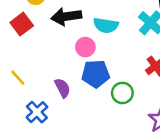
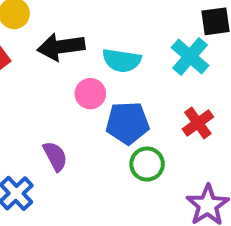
blue pentagon: (96, 74) -> (128, 123), moved

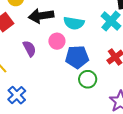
purple semicircle: (55, 156) -> (29, 49), moved

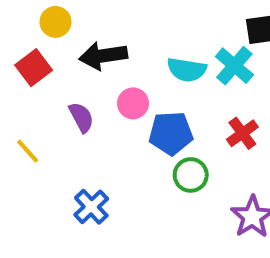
cyan semicircle: (74, 23) -> (187, 70), moved
blue cross: (17, 95) -> (91, 207), moved

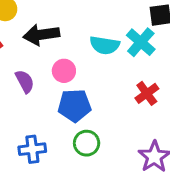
blue pentagon: (171, 133) -> (74, 105), moved
green circle: (191, 175) -> (87, 143), moved
blue cross: (91, 207) -> (32, 149), turned 36

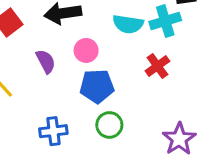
cyan cross: (141, 42) -> (165, 21), turned 32
red cross: (147, 93) -> (157, 66), moved

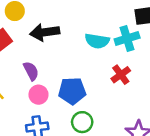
pink circle: (86, 50) -> (38, 95), moved

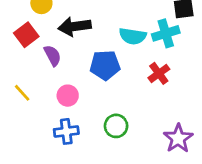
purple semicircle: (31, 71) -> (52, 55), moved
blue pentagon: (72, 91) -> (105, 65), moved

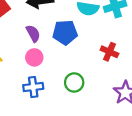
purple semicircle: (52, 55) -> (33, 34), moved
red cross: (159, 73) -> (109, 52), moved, turned -30

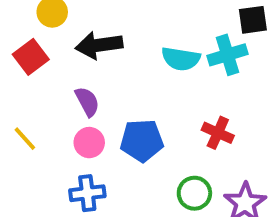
blue pentagon: (65, 32) -> (142, 141), moved
green circle: (74, 82) -> (194, 193), moved

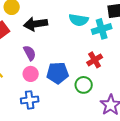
cyan semicircle: (181, 59) -> (79, 20), moved
red cross: (218, 133) -> (95, 60), moved, turned 35
green circle: (194, 193) -> (84, 85), moved

